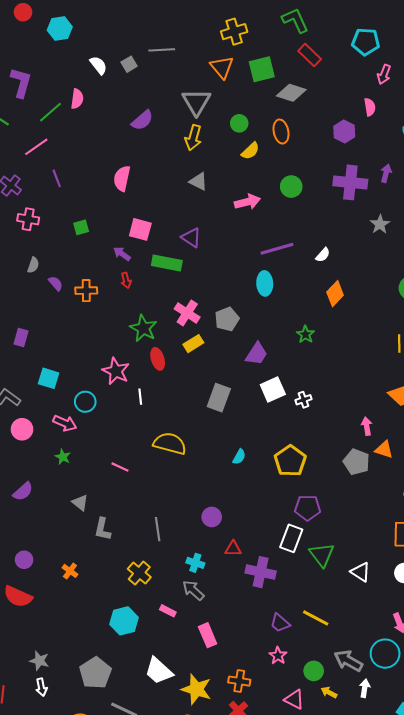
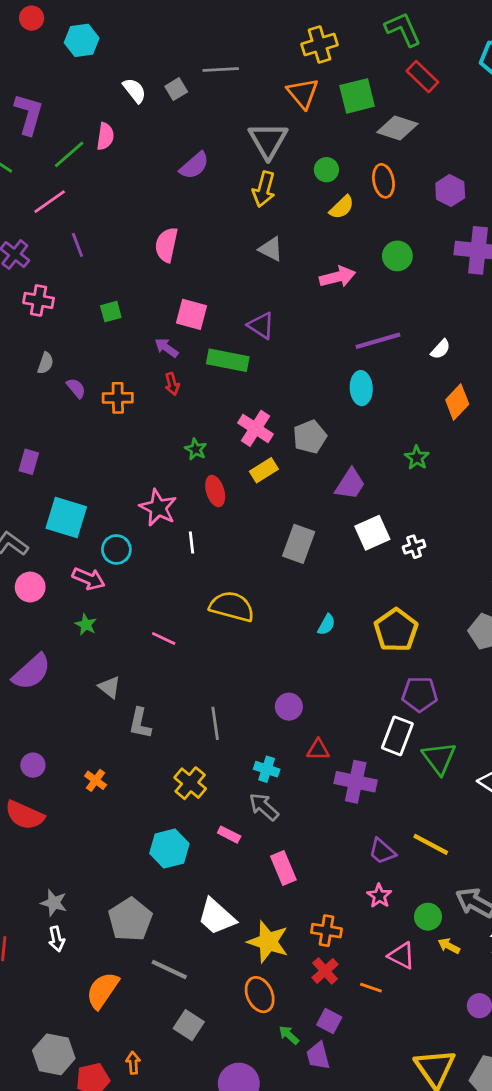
purple hexagon: (344, 131) -> (450, 191), moved
green star: (143, 328) -> (196, 449), size x0.6
cyan square: (49, 378) -> (66, 517), size x1.4
purple semicircle: (23, 491) -> (32, 672), size x1.4

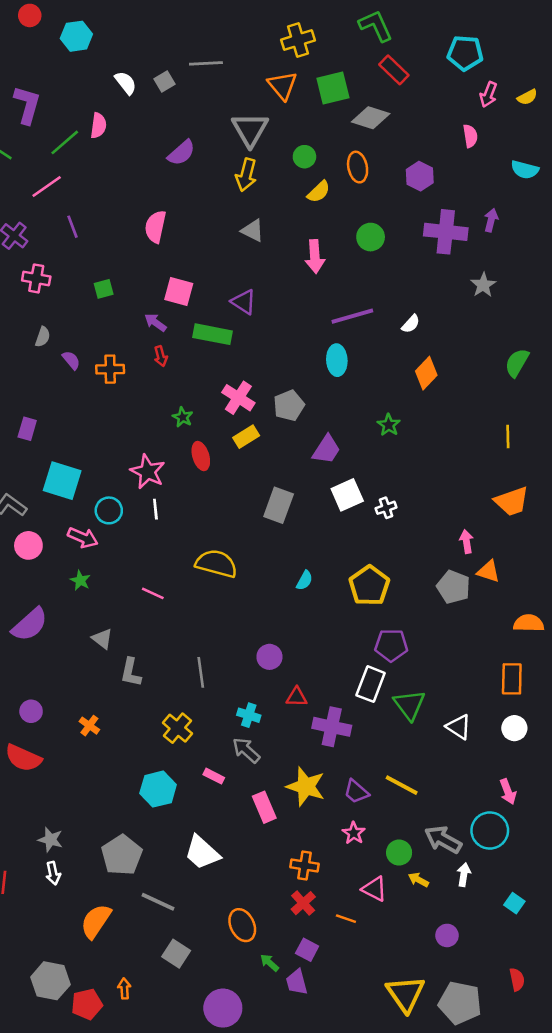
pink arrow: (338, 277) -> (315, 256), turned 100
white line: (192, 542) -> (155, 509), moved
yellow star: (268, 942) -> (306, 786), moved

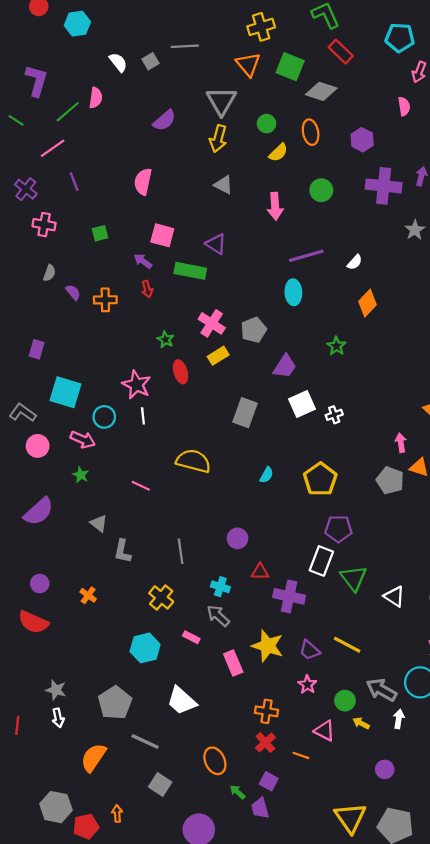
green square: (333, 88) -> (290, 67), turned 36

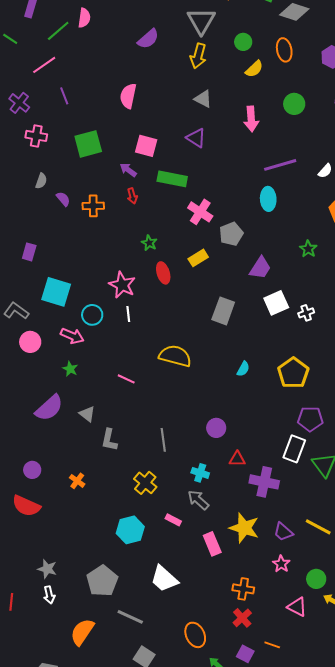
green square: (100, 233) -> (88, 144), size x1.8
purple triangle: (216, 244) -> (196, 138), moved
pink cross: (212, 323) -> (200, 212), moved
purple semicircle: (39, 512) -> (49, 408), moved
orange line: (301, 755) -> (272, 645), moved

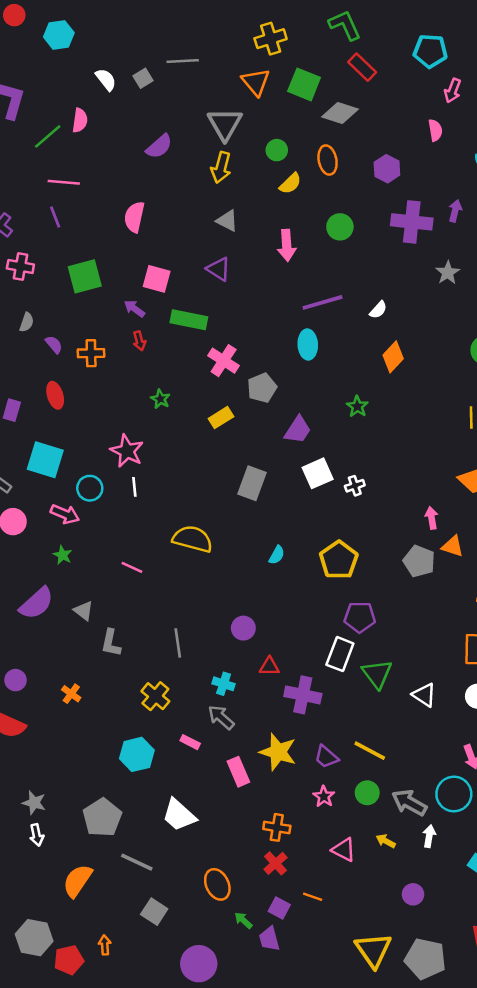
pink line: (44, 65) -> (64, 182), moved, turned 40
red ellipse: (163, 273) -> (55, 395), moved
green circle: (316, 579) -> (367, 793), moved

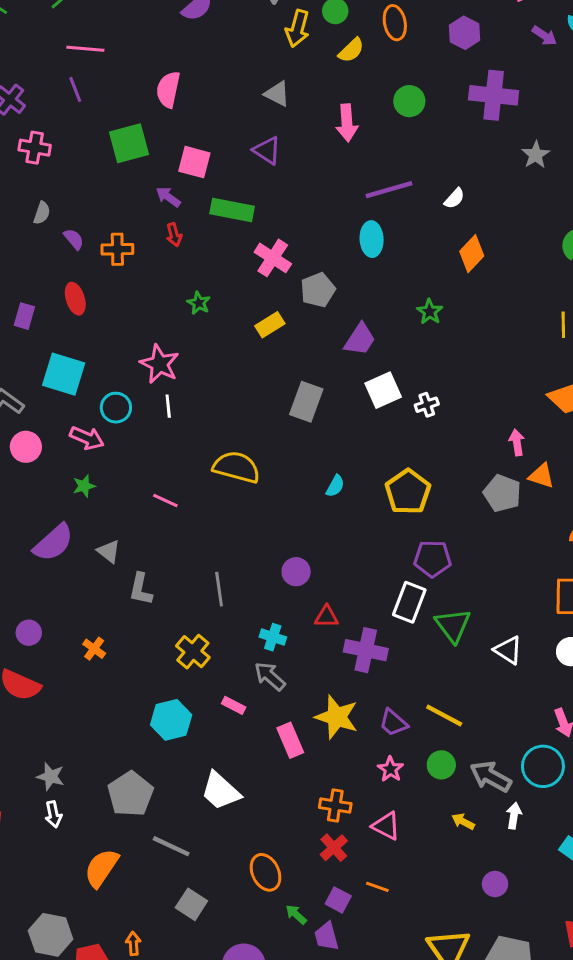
yellow arrow: (221, 167) -> (297, 28), moved
purple arrow: (455, 211) -> (544, 36), moved, turned 110
green square: (85, 276) -> (129, 143), moved
green star: (63, 555) -> (84, 486), turned 30
pink triangle: (344, 850) -> (386, 826), moved

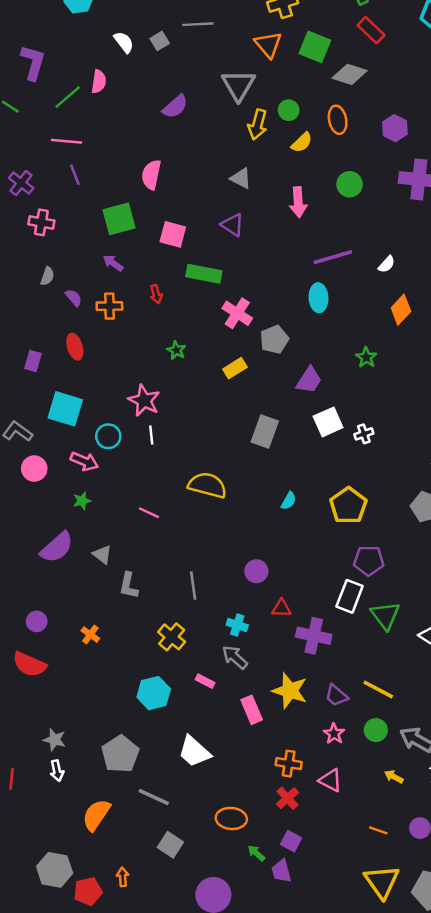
pink line: (85, 49) -> (66, 141), moved
purple arrow: (168, 197) -> (113, 263), moved
orange ellipse: (266, 872) -> (231, 818), turned -60
orange line: (377, 887) -> (378, 830), moved

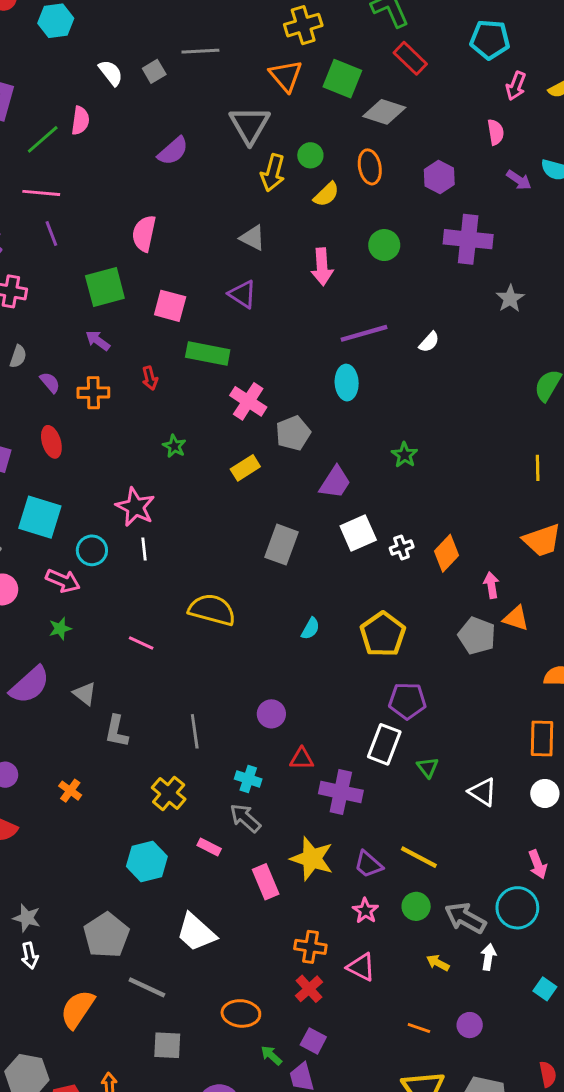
orange diamond: (401, 310) -> (446, 553), moved
green triangle: (385, 615) -> (428, 767), size x0.6
gray square: (170, 845) -> (167, 1045), turned -30

